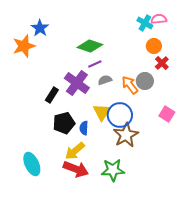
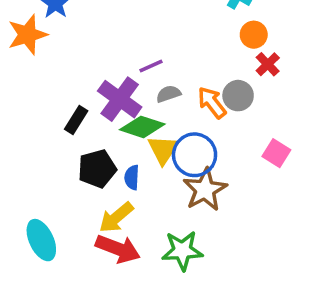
green diamond: (90, 46) -> (142, 127), moved

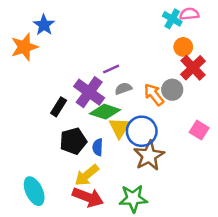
red cross: (268, 64) -> (193, 68), size x1.5

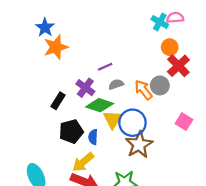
orange star: (24, 47) -> (56, 47), moved
purple cross: (89, 92) -> (85, 88), size x0.7

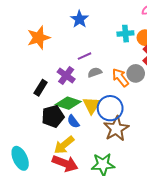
cyan cross: (160, 22) -> (125, 34), moved, turned -35
blue star: (45, 27) -> (79, 19), moved
green diamond: (100, 105) -> (68, 103), moved
blue semicircle: (93, 137) -> (73, 121), turned -40

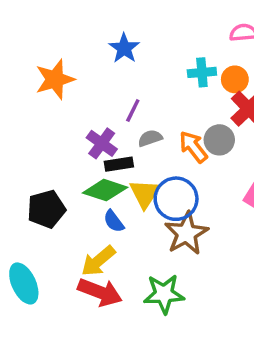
purple line: (85, 56) -> (133, 111), turned -40
black rectangle: (41, 88) -> (119, 164), moved, turned 49
black pentagon: (53, 116) -> (46, 209), moved

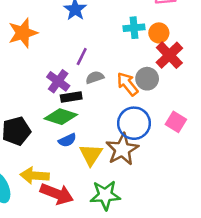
yellow triangle: (145, 194) -> (91, 155), moved
blue circle: (176, 199) -> (134, 123), moved
blue semicircle: (114, 221) -> (67, 140), turned -78
yellow arrow: (98, 261) -> (35, 176), moved, turned 44

